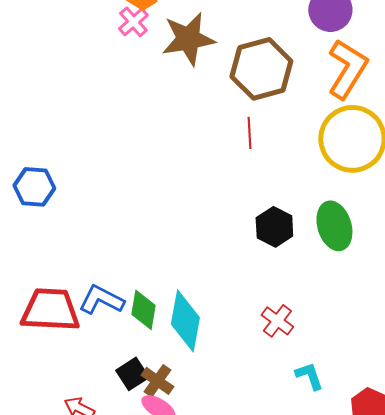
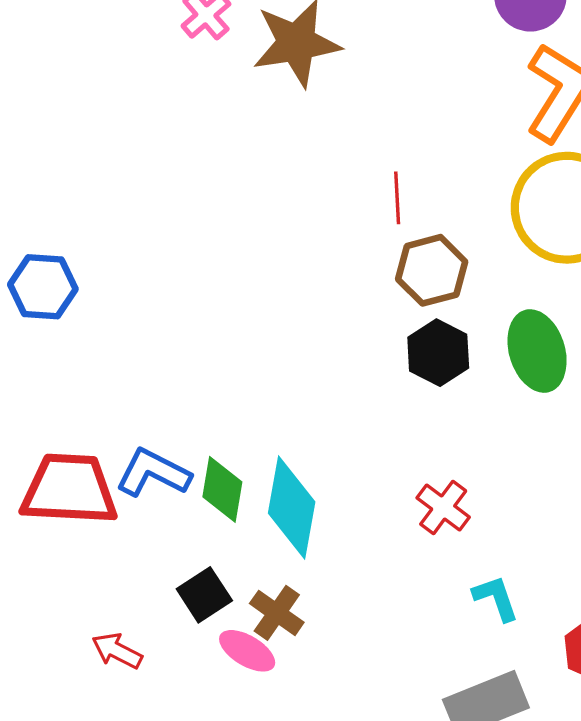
brown hexagon: (261, 69) -> (432, 270), moved, size x0.7
brown cross: (157, 381) -> (277, 613), moved

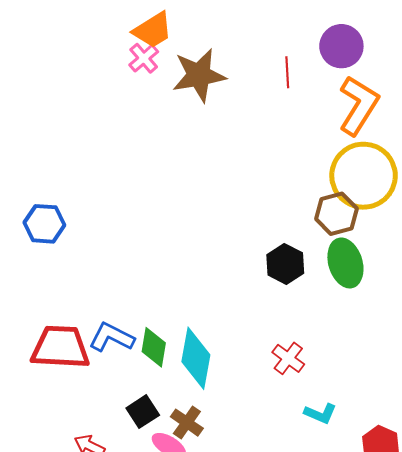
red line: (397, 198) -> (287, 72), moved
brown hexagon: (432, 270) -> (336, 214), moved
cyan L-shape: (496, 598) -> (320, 414), turned 132

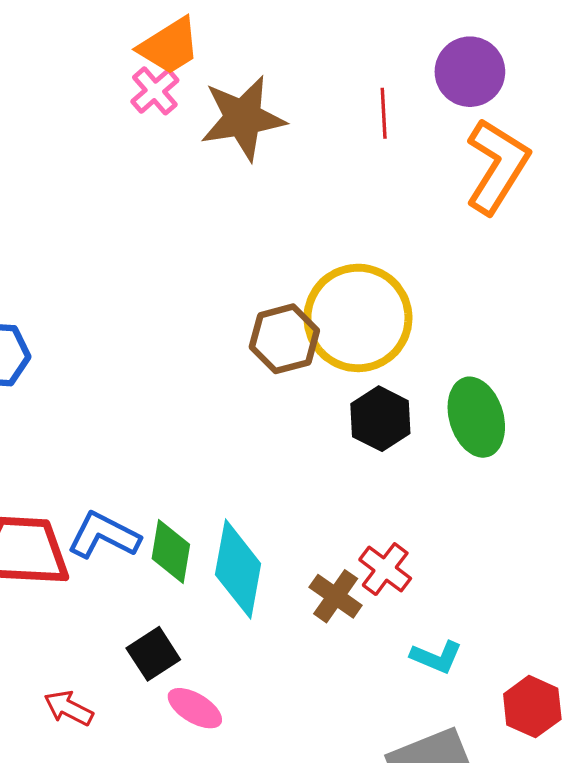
yellow circle: (364, 176) -> (358, 318), moved
brown hexagon: (336, 214) -> (284, 339), moved
brown cross: (187, 423) -> (336, 596), moved

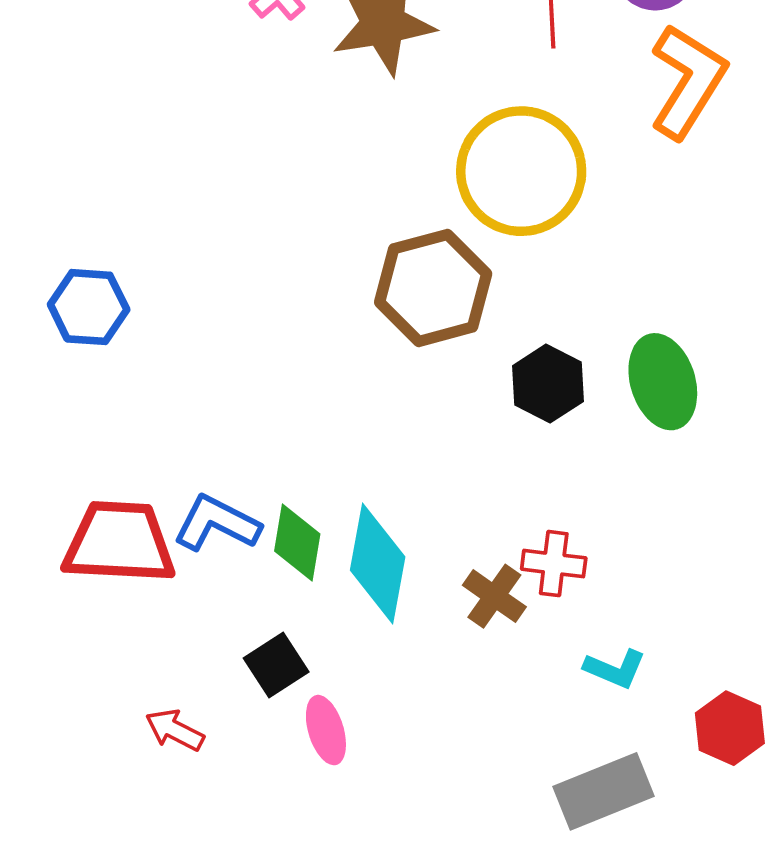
yellow circle: (358, 318) -> (521, 171), moved
brown hexagon: (284, 339) -> (433, 288), size x1.4
red cross: (385, 569) -> (554, 564), turned -30
pink ellipse: (195, 708) -> (326, 730), turned 42

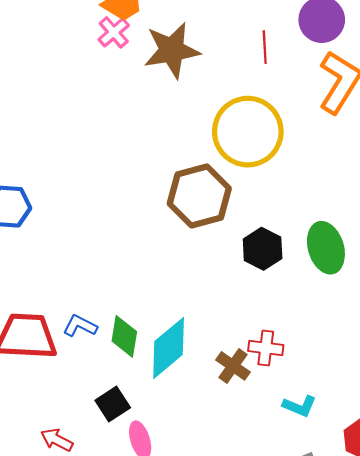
blue L-shape: (217, 523) -> (80, 326), size x0.7
cyan diamond: (378, 564) -> (169, 348), turned 40

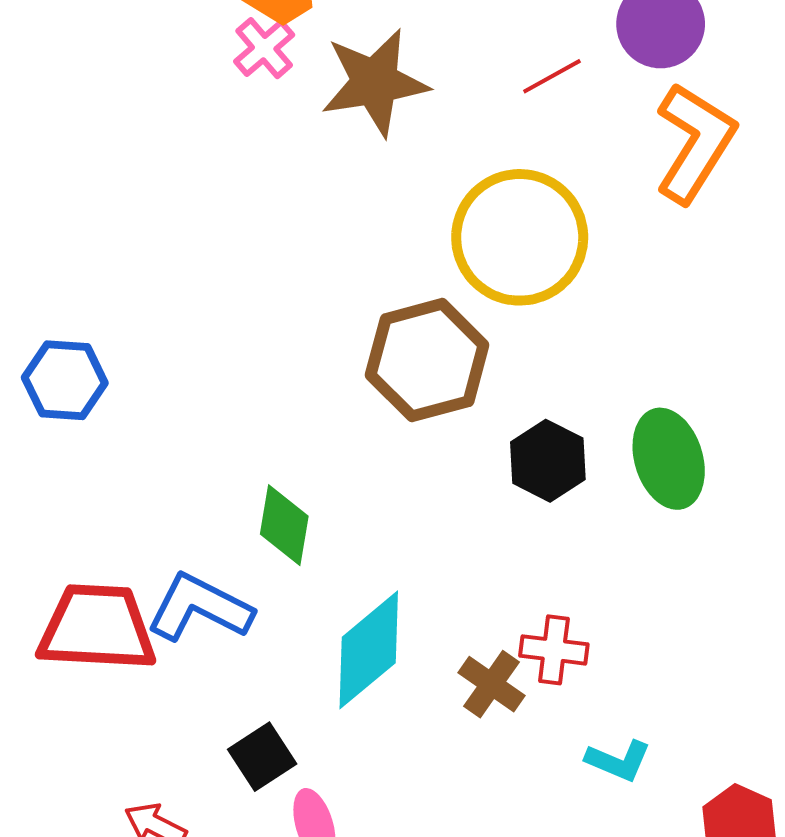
red line: (265, 47) -> (552, 76), turned 64
blue L-shape: (80, 326) -> (200, 608), size x1.6
green diamond: (124, 336) -> (284, 525), moved

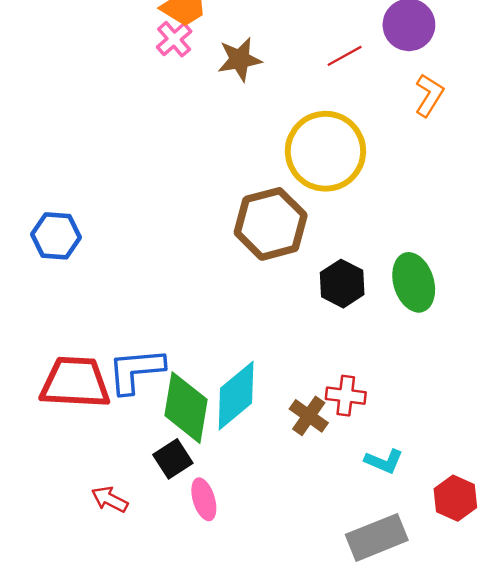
brown star: (375, 82) -> (240, 59), size x0.7
orange L-shape: (695, 143) -> (429, 95), size x0.6
green diamond: (284, 525) -> (186, 408), moved, size x1.5
blue L-shape: (200, 608) -> (136, 371), turned -32

